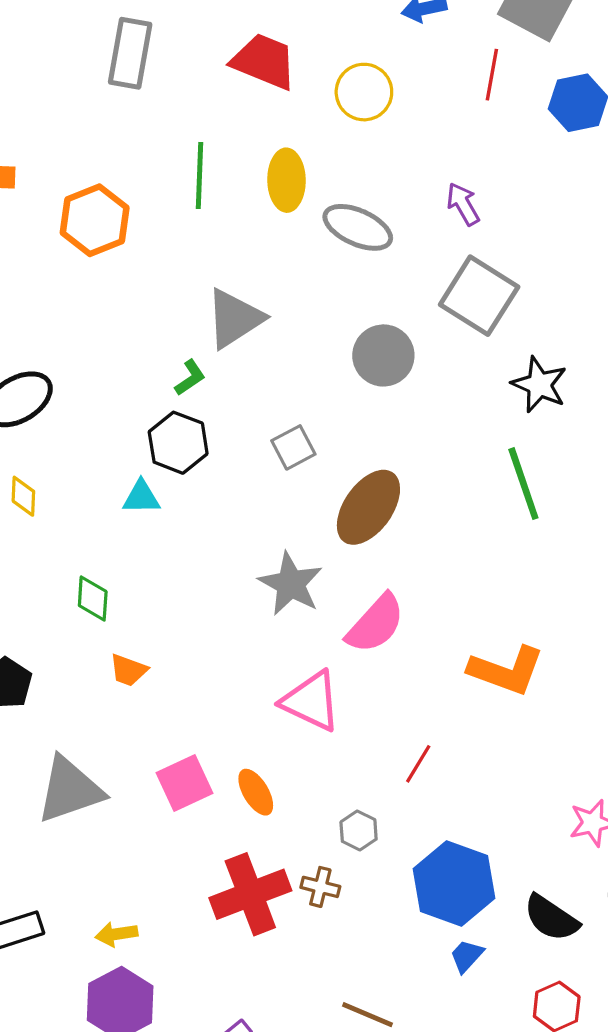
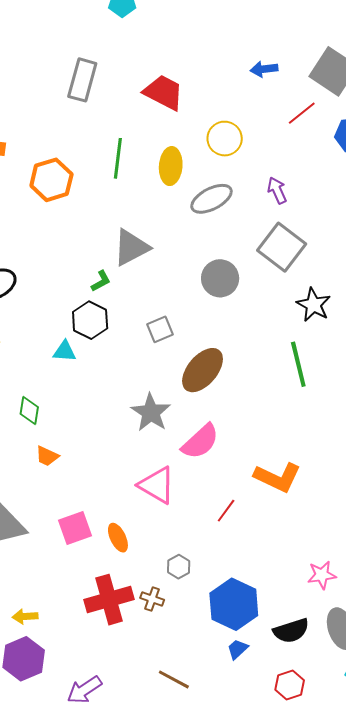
red line: (492, 75) -> (302, 113), turned 36
yellow circle: (364, 92) -> (225, 139), moved
gray ellipse: (358, 227) -> (212, 199), turned -57
red line: (418, 764) -> (226, 511), moved
black semicircle: (551, 918) -> (291, 631), turned -57

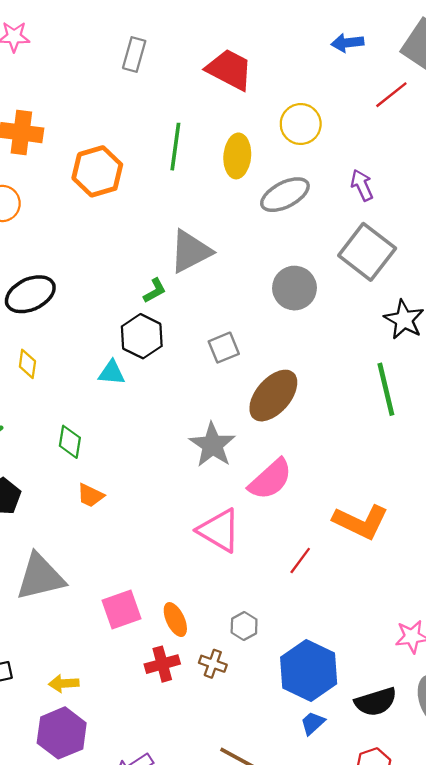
gray rectangle: (82, 80) -> (134, 54), size x0.7
pink square: (75, 528) -> (122, 610), moved
orange ellipse: (118, 538) -> (175, 620), moved
red cross: (109, 600) -> (162, 664), size x0.6

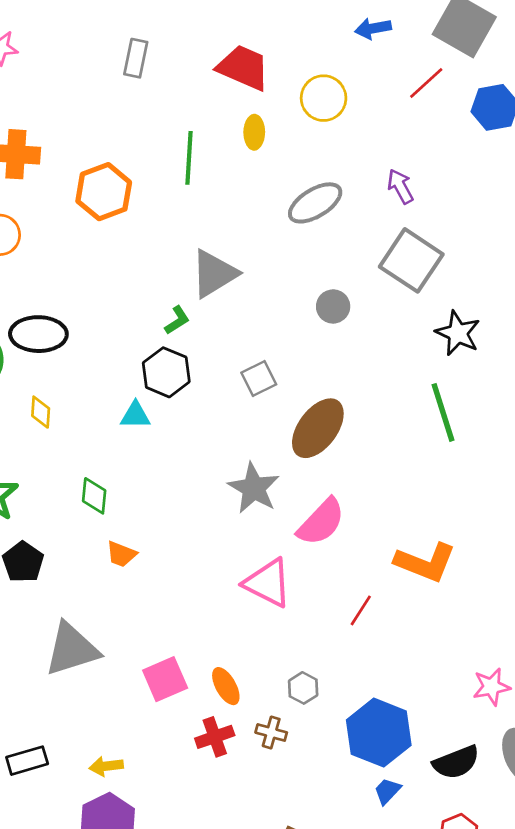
yellow circle: (301, 124) -> (324, 98), moved
yellow ellipse: (237, 156) -> (254, 132), moved, size x0.7
gray circle: (294, 288) -> (333, 306), size x0.7
black ellipse: (30, 294) -> (38, 334), turned 30

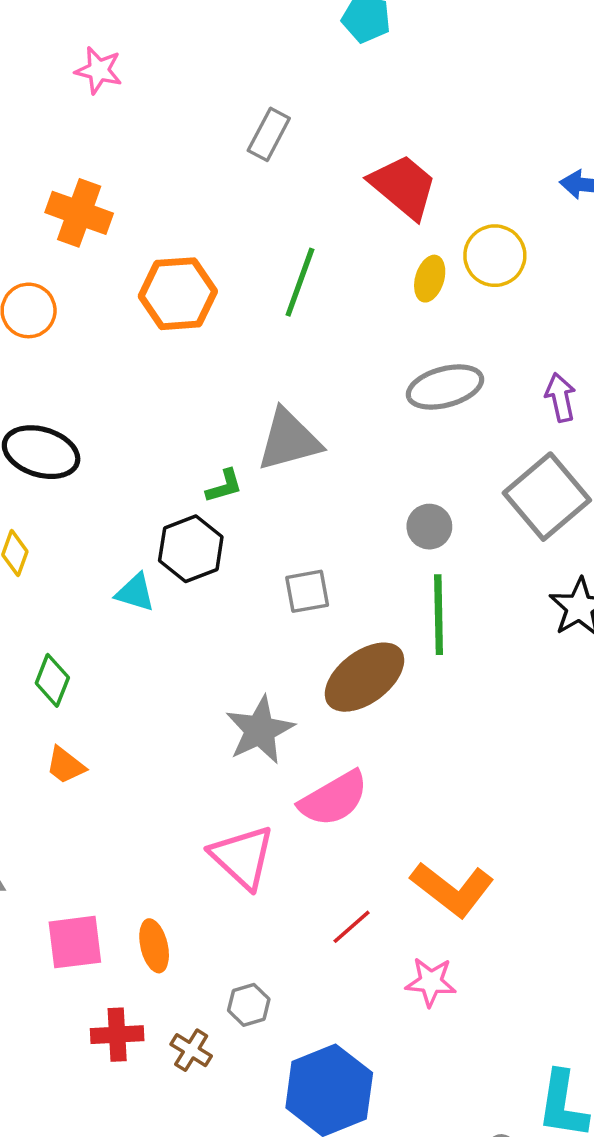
yellow ellipse: (254, 132) -> (430, 279), moved
green line: (443, 412) -> (439, 615), moved
orange ellipse: (226, 686) -> (154, 946), moved
pink star: (491, 687) -> (431, 982), moved

